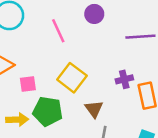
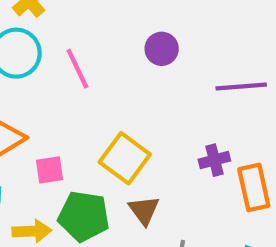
pink line: (58, 31) -> (77, 69), moved
brown triangle: (94, 109) -> (144, 210), moved

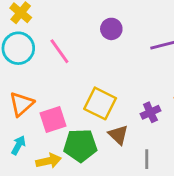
purple cross: (214, 160) -> (150, 112), moved
pink square: (50, 170) -> (53, 120), size x1.4

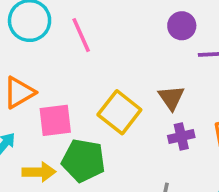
purple circle: (111, 29) -> (182, 26), moved
brown triangle: (118, 135) -> (171, 98), moved

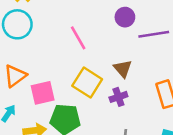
pink line: (81, 35) -> (78, 38), moved
purple cross: (181, 137) -> (118, 97), moved

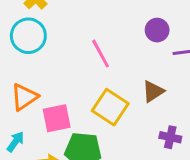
brown triangle: (123, 69) -> (153, 91), turned 36
purple cross: (118, 97) -> (170, 137), moved, turned 30

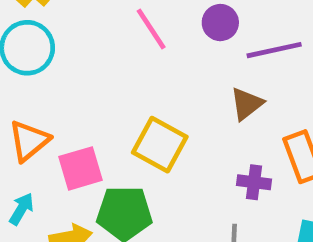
pink line: (101, 54) -> (151, 29), moved
brown triangle: (153, 91) -> (247, 104), moved

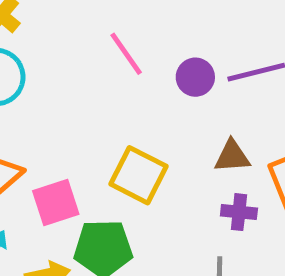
purple circle: (220, 23) -> (195, 77), moved
brown triangle: (247, 104) -> (232, 156), moved, turned 36

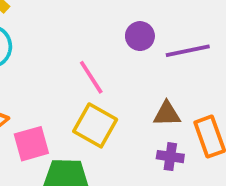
pink line: (126, 54) -> (91, 77), moved
purple circle: (195, 77) -> (140, 36), moved

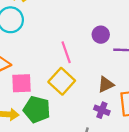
brown triangle: (167, 114) -> (106, 84), turned -36

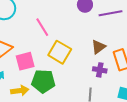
pink line: (66, 52) -> (42, 27), moved

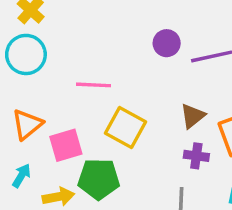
pink line: (42, 27) -> (94, 85), turned -54

